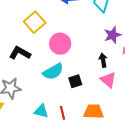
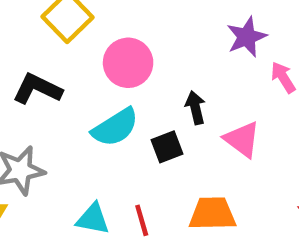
black arrow: (103, 60) -> (195, 108), moved

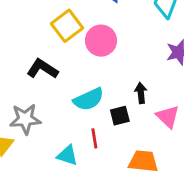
pink circle: (128, 63) -> (101, 41), moved
red line: (142, 220) -> (94, 138), moved

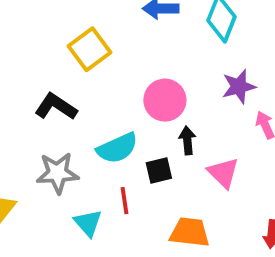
pink circle: (101, 41) -> (165, 100), moved
gray star: (25, 119) -> (57, 173), moved
cyan triangle: (67, 155) -> (88, 223), turned 30

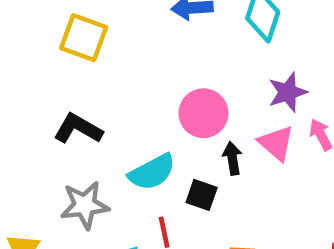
yellow square: (90, 49) -> (84, 38), moved, turned -30
black square: (159, 170) -> (202, 195), turned 36
pink triangle: (223, 173) -> (276, 143), moved

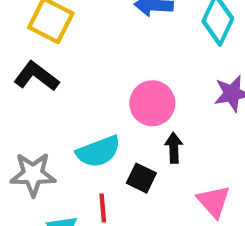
black L-shape: (78, 129) -> (36, 76), moved
pink triangle: (276, 143) -> (214, 201), moved

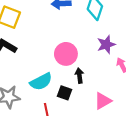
pink triangle: (214, 201) -> (103, 101), turned 48

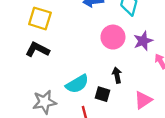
pink circle: (66, 54) -> (113, 37), moved

